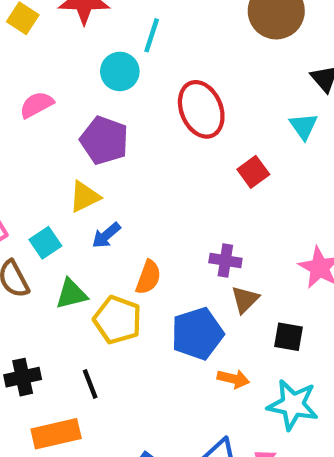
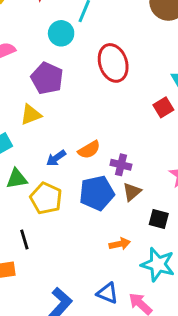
red square: (253, 172) -> (163, 107), moved
blue arrow: (106, 235) -> (56, 158), moved
orange semicircle: (148, 277) -> (89, 150), moved, turned 35
blue pentagon: (197, 334) -> (97, 193), moved
orange arrow: (233, 379) -> (120, 244), turned -30

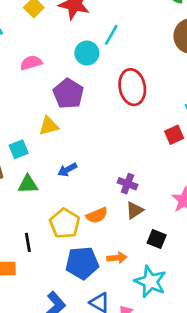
orange semicircle: (89, 150) -> (97, 215), moved
blue pentagon: (97, 193) -> (82, 263), moved
yellow pentagon: (46, 198) -> (65, 223), moved

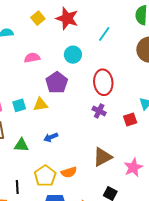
cyan line: (111, 35) -> (104, 34), moved
cyan square: (19, 149) -> (19, 105), moved
purple cross: (128, 184) -> (99, 111), moved
brown triangle: (135, 210) -> (102, 157), moved, size x1.5

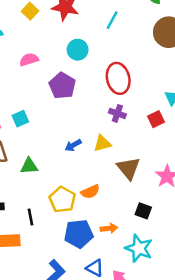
yellow triangle: (40, 104) -> (102, 143), moved
blue arrow: (51, 137) -> (73, 145), moved
brown triangle: (102, 157) -> (128, 168), turned -35

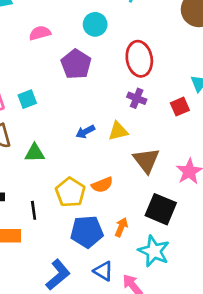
black square: (143, 211) -> (161, 209), size x1.6
orange arrow: (109, 228) -> (121, 227), turned -63

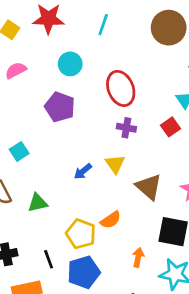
pink semicircle: (40, 33) -> (16, 70), moved
yellow triangle: (118, 131) -> (115, 164), turned -40
blue pentagon: (87, 232) -> (84, 272), moved

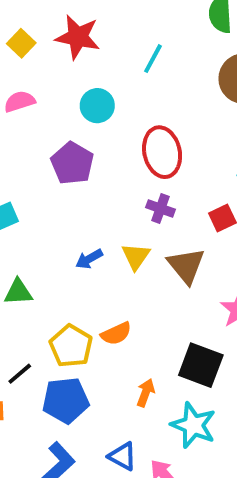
brown triangle: (149, 187) -> (186, 266), moved
black line: (49, 259) -> (20, 374), turned 60

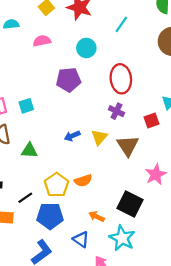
purple pentagon: (72, 163) -> (68, 80), turned 30
orange arrow: (146, 393) -> (97, 216), turned -91
blue triangle: (122, 456) -> (81, 239), moved

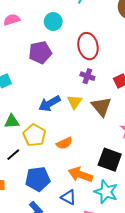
blue arrow: (72, 136) -> (50, 103), size x1.5
yellow pentagon: (56, 185) -> (34, 135), moved
black line: (25, 198) -> (13, 155), moved
orange arrow: (97, 216) -> (80, 175), size x1.6

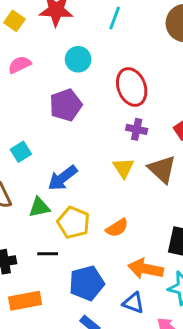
blue arrow: (50, 103) -> (62, 178), moved
black line: (13, 155) -> (48, 254), turned 48

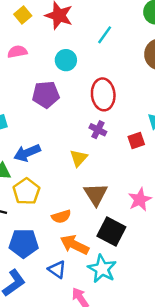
brown triangle: (162, 169) -> (96, 194), moved
orange semicircle: (117, 228) -> (61, 217), moved

